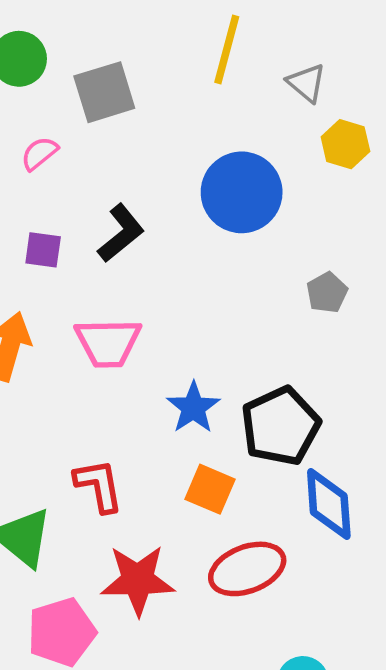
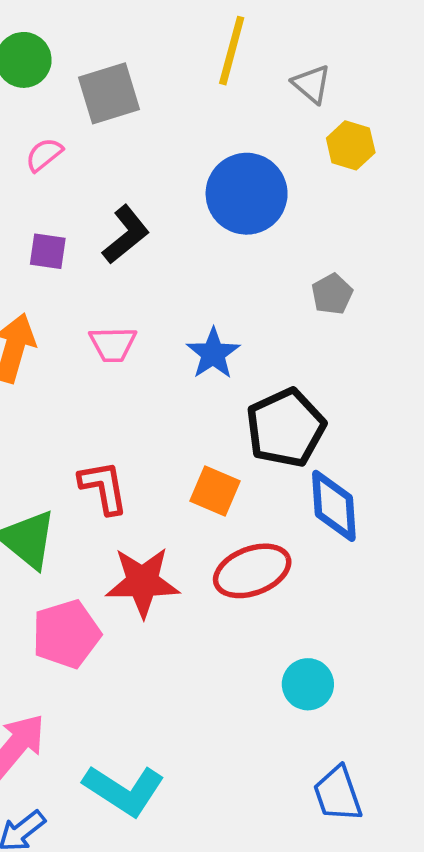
pink trapezoid: (108, 343) -> (113, 344), size x0.7
blue star: (193, 408) -> (213, 353), moved

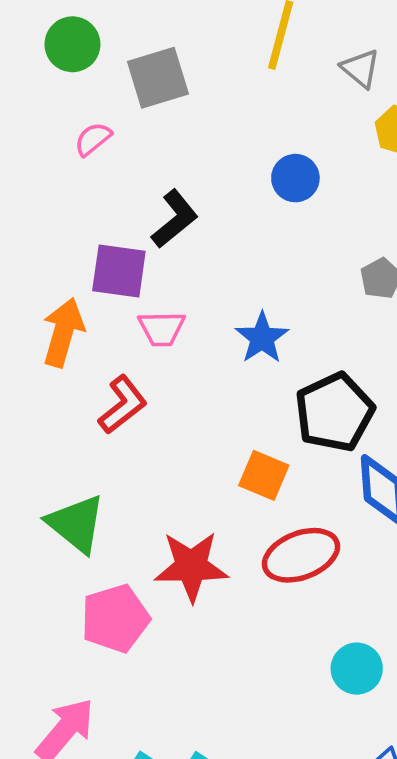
blue circle: (247, 194) -> (295, 178), size x0.6
purple square: (48, 251) -> (119, 271), moved, size x1.5
red L-shape: (103, 487) -> (123, 405), moved, turned 62

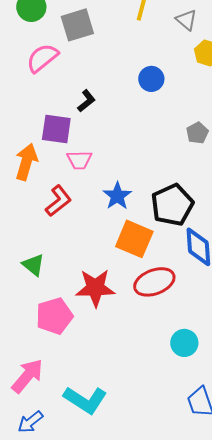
pink semicircle: (93, 139) -> (42, 58), size x1.6
black L-shape: (175, 219) -> (86, 101), size x0.7
blue star: (262, 338) -> (117, 196), moved
orange square: (264, 475) -> (134, 239), size x1.4
green triangle: (76, 524) -> (33, 265), size x0.7

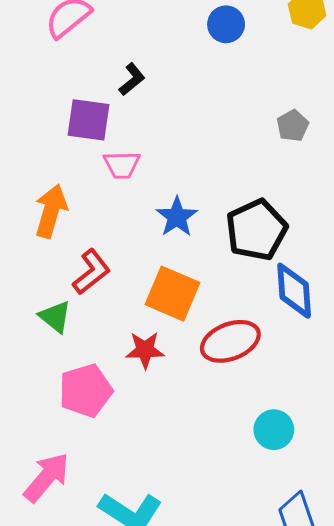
blue circle: (151, 79) -> (226, 24), moved
orange arrow: (26, 162) -> (51, 211), moved
red L-shape: (58, 201) -> (91, 272), moved
orange square: (134, 239) -> (172, 294), moved
red star: (95, 288) -> (145, 350), size x0.7

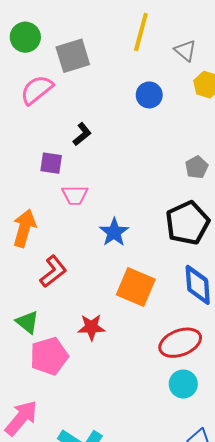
purple square: (89, 120) -> (51, 163), size x0.7
black pentagon: (256, 230) -> (187, 223), moved
orange square: (172, 294) -> (136, 287), moved
green triangle: (55, 317) -> (27, 322), moved
red ellipse: (230, 341) -> (180, 343), moved

